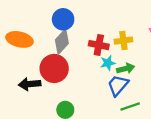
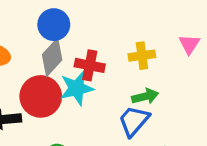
red cross: (99, 45) -> (90, 65), moved
cyan star: (108, 63) -> (77, 88), moved, size x1.5

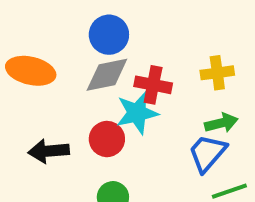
gray diamond: (52, 57) -> (107, 75), turned 36
red circle: (41, 96) -> (107, 139), moved, size x0.7

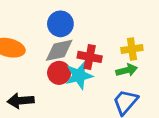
green arrow: (221, 123) -> (127, 70), moved
red circle: (107, 139) -> (59, 73), moved

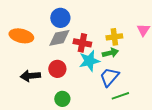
red circle: (59, 73) -> (57, 69), moved
cyan star: (79, 76) -> (89, 61), moved

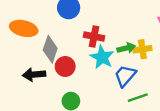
yellow cross: (114, 37) -> (142, 49), moved
gray diamond: (59, 38) -> (50, 49), moved, turned -60
cyan star: (89, 61) -> (102, 57), turned -30

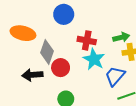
green arrow: (126, 48) -> (121, 37), moved

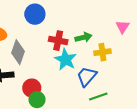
green arrow: (121, 37) -> (83, 37), moved
red circle: (61, 68) -> (32, 88), moved

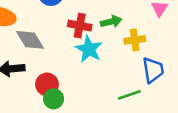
gray diamond: (18, 52) -> (30, 40), turned -50
blue trapezoid: (87, 76) -> (153, 70), moved, turned 130

